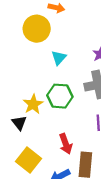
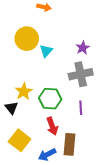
yellow circle: (37, 29) -> (27, 39), moved
green hexagon: (60, 96) -> (50, 99), moved

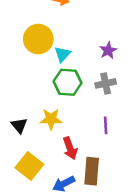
gray cross: (81, 74) -> (106, 83), size x0.7
yellow star: (24, 92) -> (51, 119), moved, turned 30
green hexagon: (50, 99) -> (67, 82), moved

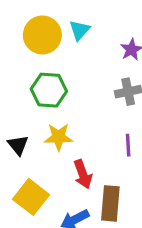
cyan triangle: (62, 54) -> (80, 30), moved
green hexagon: (67, 82) -> (49, 90), moved

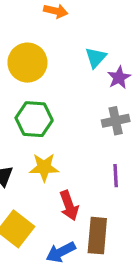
cyan triangle: (80, 30) -> (96, 58), moved

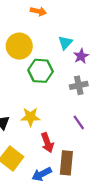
green hexagon: (34, 119) -> (41, 71), moved
purple line: (116, 176) -> (79, 122), turned -32

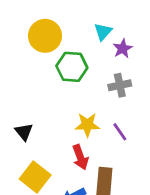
yellow star: (30, 117) -> (87, 125), moved

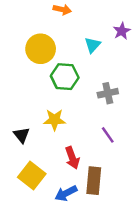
purple star: (123, 49) -> (122, 31), moved
yellow star: (87, 125) -> (55, 120), moved

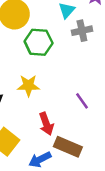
gray cross: (108, 93) -> (82, 31), moved
brown rectangle: (94, 181) -> (68, 147), turned -72

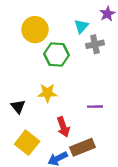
purple line: (82, 101) -> (95, 107), turned -56
brown rectangle: (68, 147) -> (82, 147), turned -45

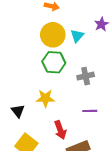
yellow circle: (35, 30) -> (53, 35), moved
gray cross: (95, 44) -> (86, 76), moved

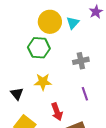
green hexagon: (54, 62) -> (39, 48), moved
purple line: (90, 111) -> (85, 94), turned 72

